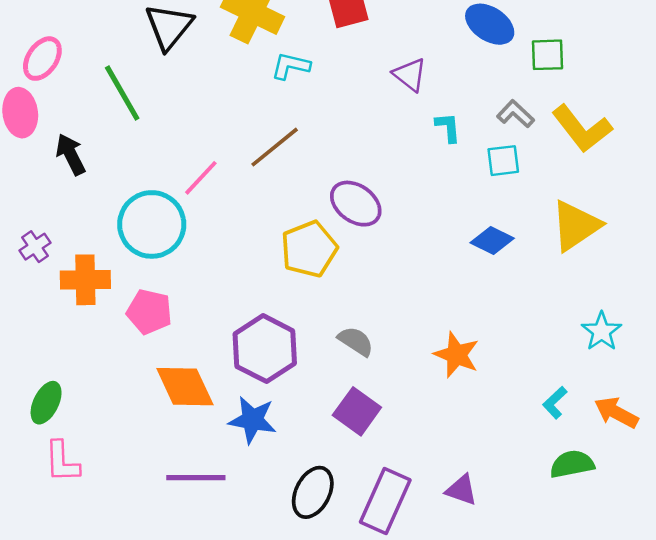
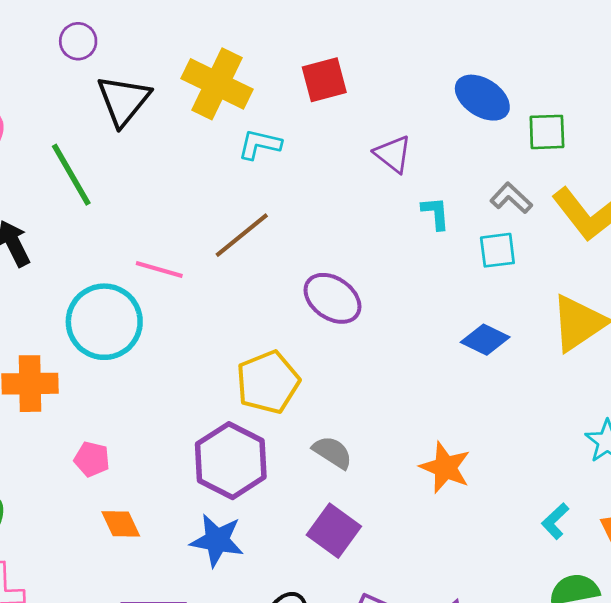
pink line: (201, 178) -> (159, 269), turned 63
yellow pentagon: (309, 249) -> (268, 382), moved
pink pentagon: (149, 312) -> (92, 459), moved, size x0.7
orange diamond: (185, 387) -> (121, 524), moved, size x0.6

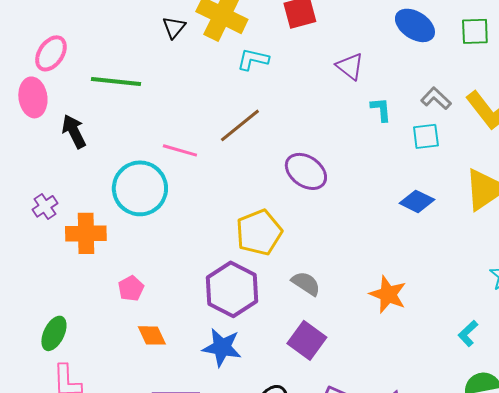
black triangle: (123, 100) -> (174, 27), moved, size x0.6
green square: (547, 132) -> (475, 31), moved
green line: (71, 175) -> (116, 81), turned -54
pink pentagon: (92, 459) -> (131, 288), turned 30

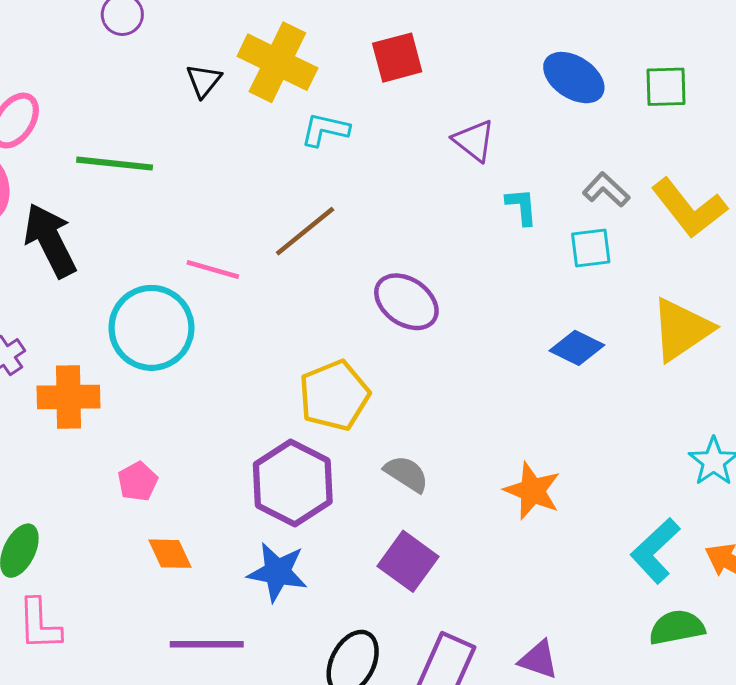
black arrow: (74, 131) -> (50, 240), size x1.4
cyan L-shape: (468, 333) -> (655, 551), size x1.6

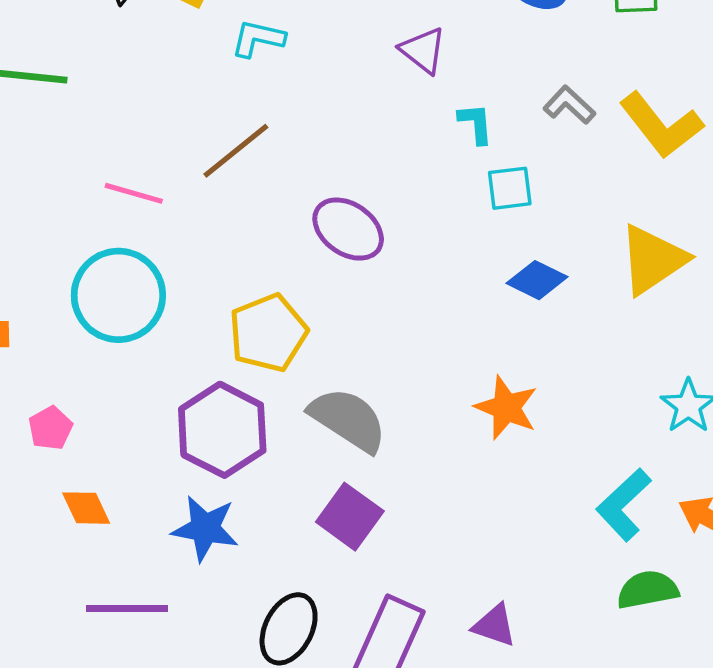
cyan square: (591, 248) -> (510, 188), moved
cyan circle: (151, 328) -> (118, 295), moved
gray semicircle: (406, 474) -> (348, 420), size x1.6
orange star: (532, 491) -> (506, 408), moved

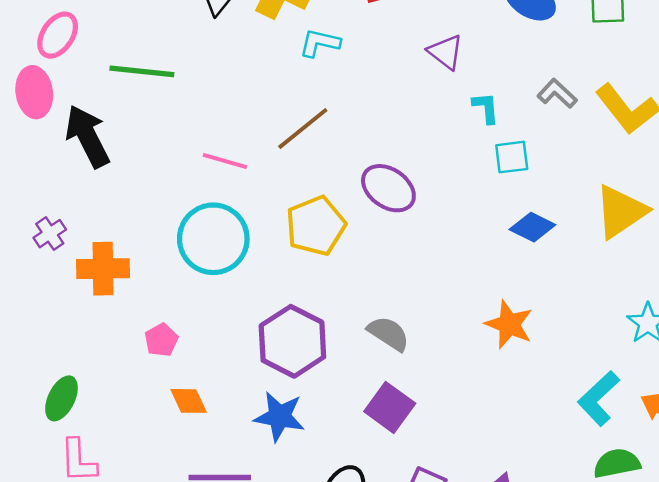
yellow pentagon: (268, 333) -> (316, 226), moved
gray semicircle: (348, 420) -> (388, 334), size x0.7

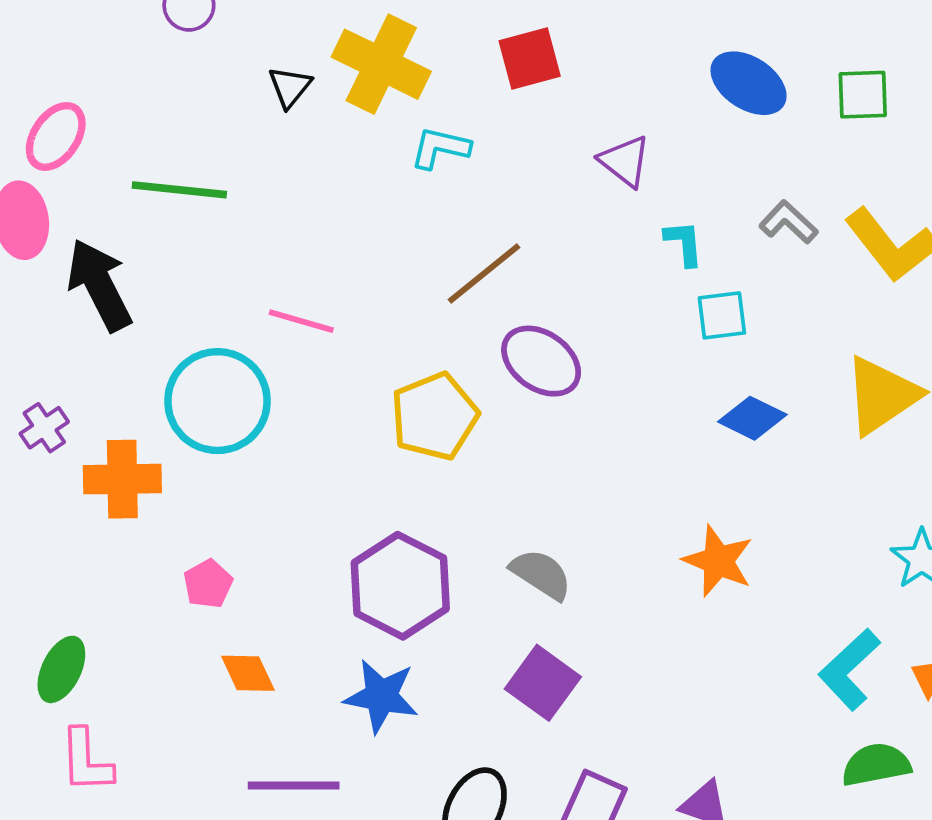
brown line: (303, 129) -> (484, 274), moved
cyan circle: (213, 239) -> (217, 401), moved

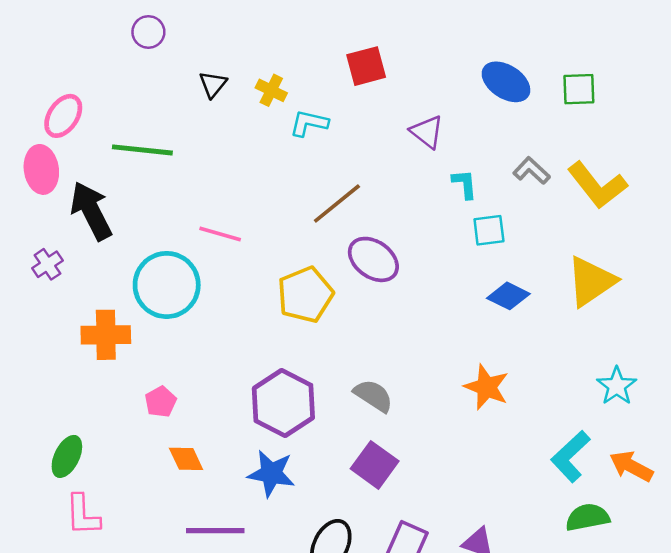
yellow cross: (381, 64) -> (271, 90), moved, size x0.5
purple cross: (44, 428) -> (47, 264), moved

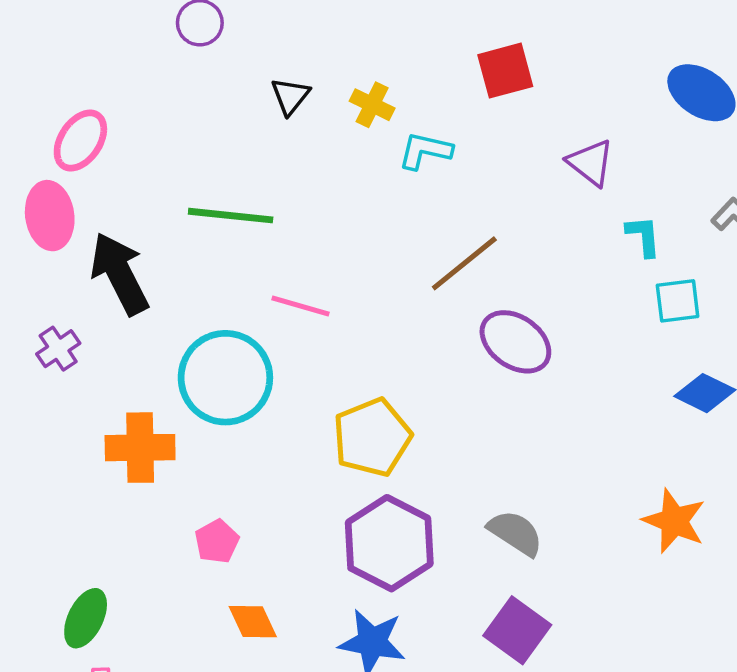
green line: (142, 150) -> (231, 216), moved
yellow pentagon: (305, 295) -> (372, 437), moved

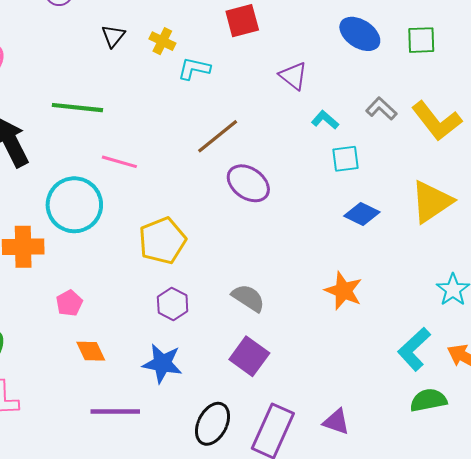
cyan L-shape: (643, 236) -> (325, 120), turned -44
purple hexagon: (389, 543) -> (173, 304), size x0.6

